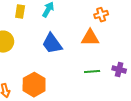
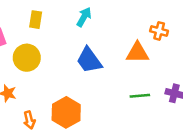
yellow rectangle: (20, 12) -> (36, 20), moved
orange cross: (101, 15) -> (159, 31), moved, turned 32

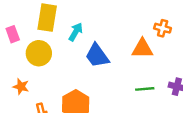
cyan arrow: (84, 17) -> (76, 32), moved
yellow rectangle: (36, 20) -> (47, 18), size x1.6

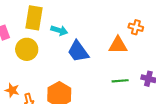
cyan arrow: (76, 32) -> (59, 30), turned 77
orange star: (21, 87) -> (12, 90), moved

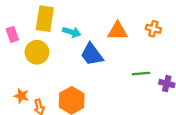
orange triangle: (118, 45) -> (118, 31), moved
green line: (120, 81) -> (141, 73), moved

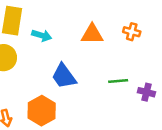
blue trapezoid: (92, 54) -> (64, 76), moved

